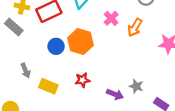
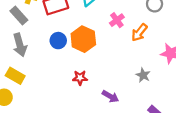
gray arrow: (26, 71) -> (20, 45), moved, size x1.5
yellow rectangle: (48, 86) -> (15, 76), moved
gray star: (136, 86) -> (143, 75), moved

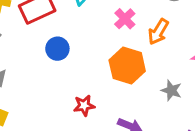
orange hexagon: (83, 39) -> (127, 66), moved
blue circle: (58, 41) -> (57, 49), moved

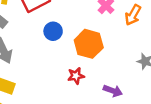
orange hexagon: (127, 66) -> (89, 44), moved

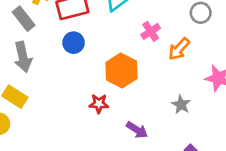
blue circle: (53, 31) -> (74, 43), moved

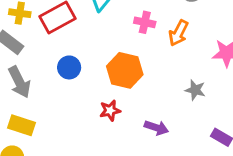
pink cross: (151, 31) -> (145, 22), turned -30
blue circle: (74, 43) -> (69, 67), moved

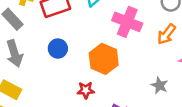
pink cross: (145, 22) -> (127, 22), size x1.6
orange arrow: (179, 33) -> (167, 34), moved

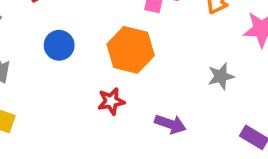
gray star: (159, 85) -> (221, 76), turned -30

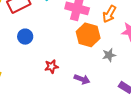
orange hexagon: (131, 50) -> (88, 35), moved

